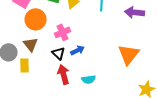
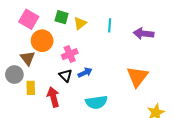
brown triangle: (30, 44) -> (28, 58), moved
red arrow: (64, 74) -> (53, 97), moved
cyan semicircle: (88, 79) -> (96, 102), size x1.5

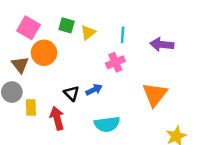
pink cross: (70, 54) -> (115, 62), moved
brown triangle: (28, 58) -> (20, 65), moved

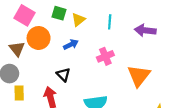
pink cross: (115, 62) -> (105, 56), moved
blue arrow: (94, 90) -> (71, 44), moved
yellow rectangle: (31, 108) -> (19, 93), moved

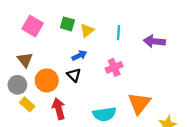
orange circle: (39, 38) -> (47, 80), moved
black triangle: (63, 75) -> (74, 75), moved
orange triangle: (139, 76) -> (139, 103), moved
yellow rectangle: (19, 93) -> (27, 104), turned -48

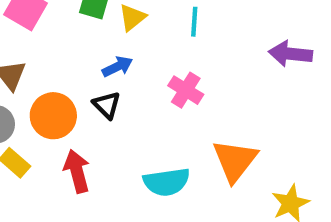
purple arrow: (154, 41) -> (290, 54), moved
pink cross: (114, 67) -> (186, 90), turned -35

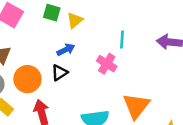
cyan line: (194, 22) -> (122, 39), moved
black triangle: (107, 105) -> (59, 73), turned 42

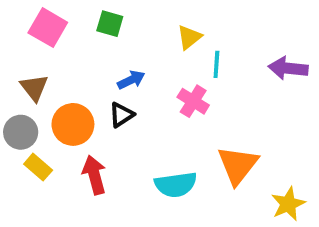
yellow triangle: (75, 20) -> (189, 37), moved

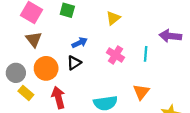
cyan line: (216, 64) -> (146, 54), moved
brown triangle: (34, 88) -> (34, 39), moved
orange triangle: (238, 165) -> (141, 92), size x0.7

